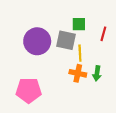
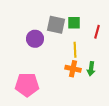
gray square: (66, 40) -> (56, 25), moved
purple circle: (37, 41) -> (35, 39), size x0.7

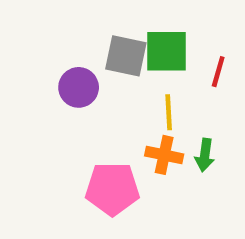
green square: (74, 23) -> (166, 51), size x1.5
pink pentagon: (27, 85) -> (112, 189), moved

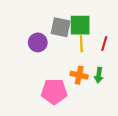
red line: (218, 72) -> (104, 44), moved
yellow line: (169, 112) -> (81, 44), moved

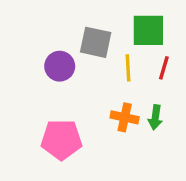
green square: (80, 25) -> (148, 30), moved
pink pentagon: (54, 91) -> (61, 140), moved

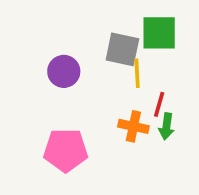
gray square: (96, 42) -> (122, 49), moved
red line: (164, 68) -> (159, 104), moved

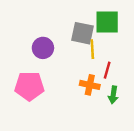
green arrow: (166, 126) -> (113, 95), moved
pink pentagon: (66, 150) -> (29, 86), moved

